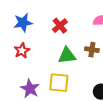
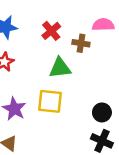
brown cross: (92, 50) -> (81, 43), moved

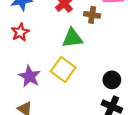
yellow square: (50, 101) -> (63, 69), turned 30

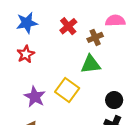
brown cross: (92, 15) -> (95, 37), turned -32
green triangle: (72, 38) -> (91, 64), moved

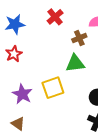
red cross: (68, 26) -> (55, 17), moved
yellow square: (67, 90) -> (53, 88), turned 35

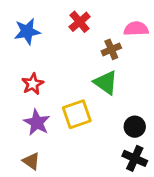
red star: (14, 54) -> (33, 84), moved
green triangle: (75, 63) -> (106, 83), turned 42

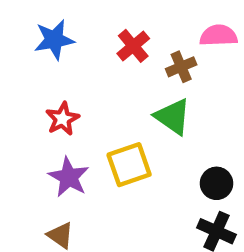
red cross: (80, 22) -> (133, 46), moved

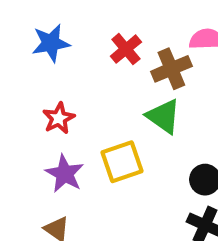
brown cross: (181, 67) -> (171, 69), size x1.4

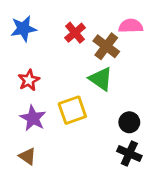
brown cross: (171, 69) -> (106, 46), turned -30

